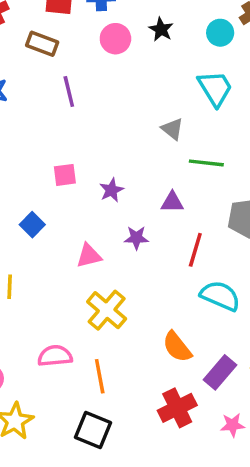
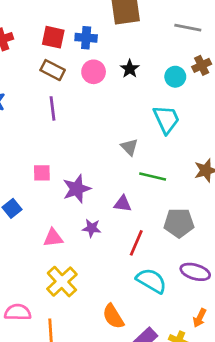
brown rectangle: (42, 44) -> (53, 70), moved
purple star: (112, 190) -> (77, 189), size x1.5

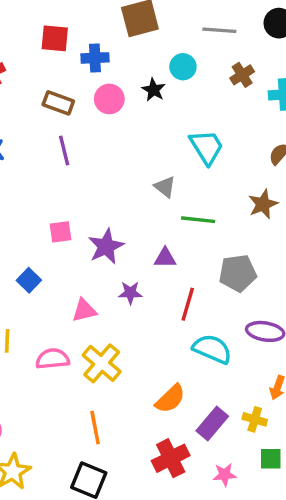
red square: (53, 37) -> (55, 38), moved
cyan circle: (175, 77) -> (183, 67), moved
pink semicircle: (18, 312) -> (53, 359), moved
orange semicircle: (113, 316) -> (170, 399), turned -95

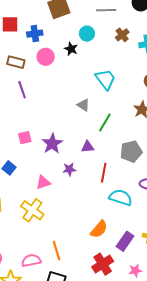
green line: (198, 220) -> (105, 122), turned -60
pink semicircle: (53, 359) -> (31, 260), moved
yellow cross: (102, 363) -> (32, 210), moved

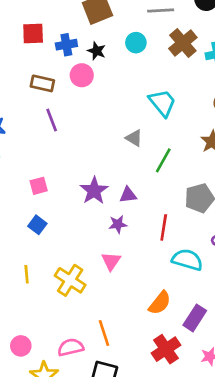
brown cross: (122, 35) -> (183, 43), size x1.5
black star: (71, 49) -> (97, 51), moved
pink square: (25, 138) -> (39, 186), moved
purple triangle: (88, 147) -> (128, 195), moved
pink triangle: (43, 182) -> (111, 261), moved, turned -35

